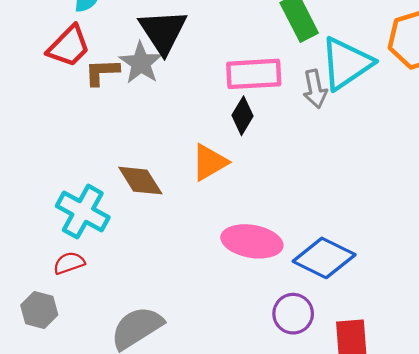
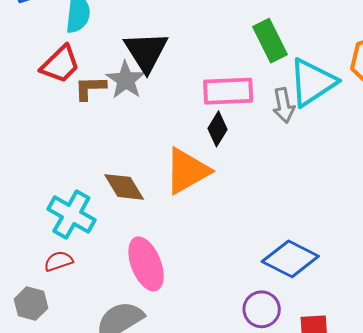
orange triangle: (209, 162) -> (187, 171), size x1.4
pink ellipse: (252, 241) -> (146, 264), moved, turned 58

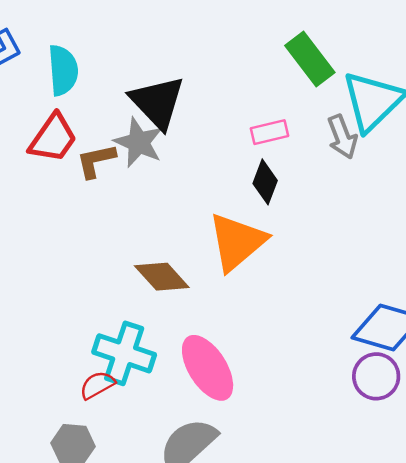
pink rectangle: (228, 91) -> (269, 132), size x0.6
cyan cross: (71, 215) -> (124, 353), moved
purple circle: (262, 309) -> (376, 376), moved

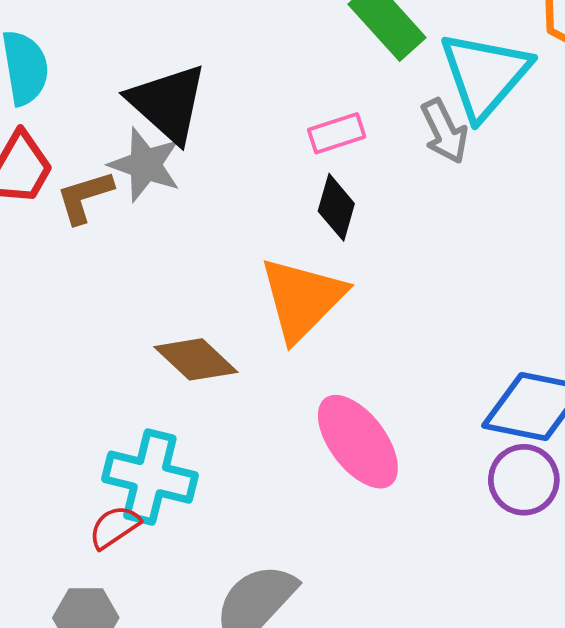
pink ellipse: (208, 368) -> (358, 442), moved

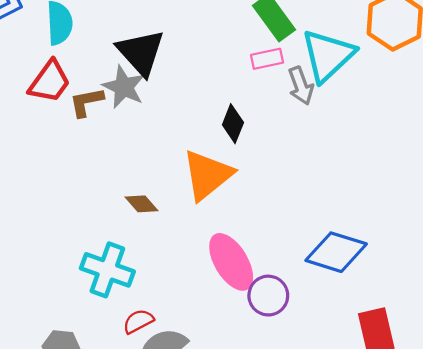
pink rectangle: (337, 133) -> (267, 59), moved
brown diamond: (196, 359) -> (142, 204), size x0.7
purple circle: (524, 480) -> (268, 296), moved
red semicircle: (114, 527) -> (138, 321), moved

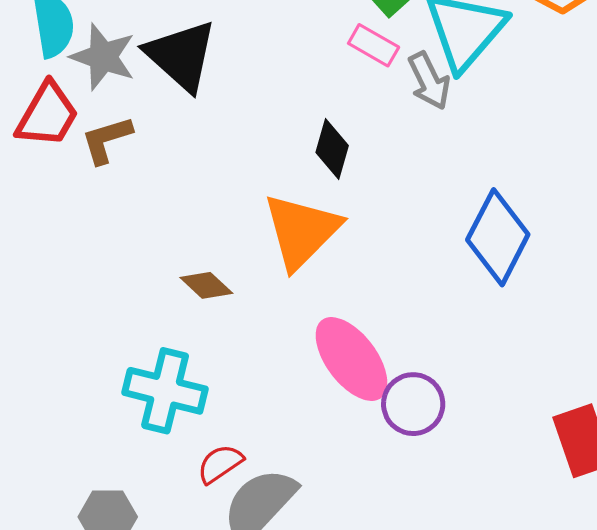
pink rectangle: (267, 59) -> (374, 45), turned 48
gray star: (124, 87) -> (103, 57), moved
blue diamond: (336, 252) -> (498, 237), moved, turned -74

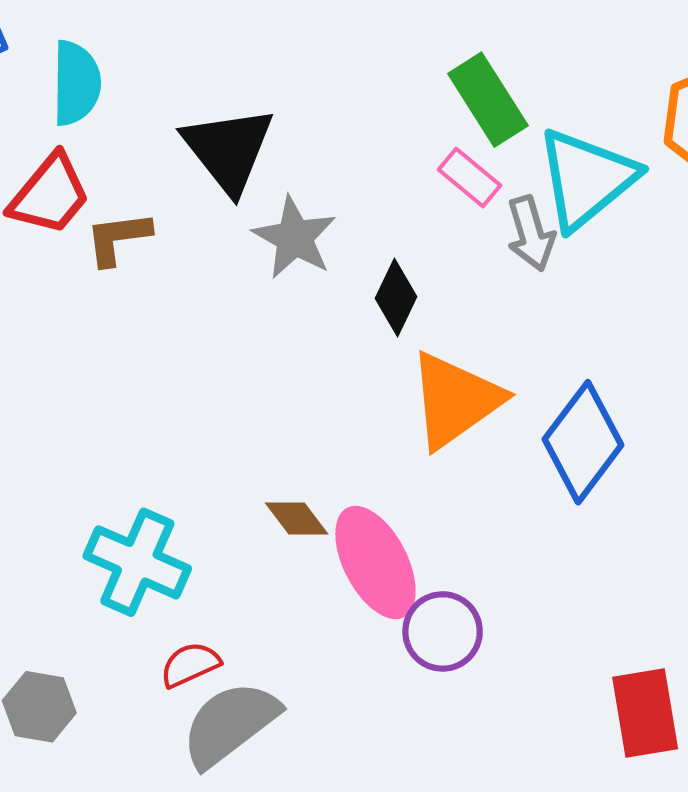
gray star: (103, 57) -> (295, 238), moved
orange triangle: (302, 231) -> (455, 400), moved
brown diamond: (206, 285) -> (297, 518), moved

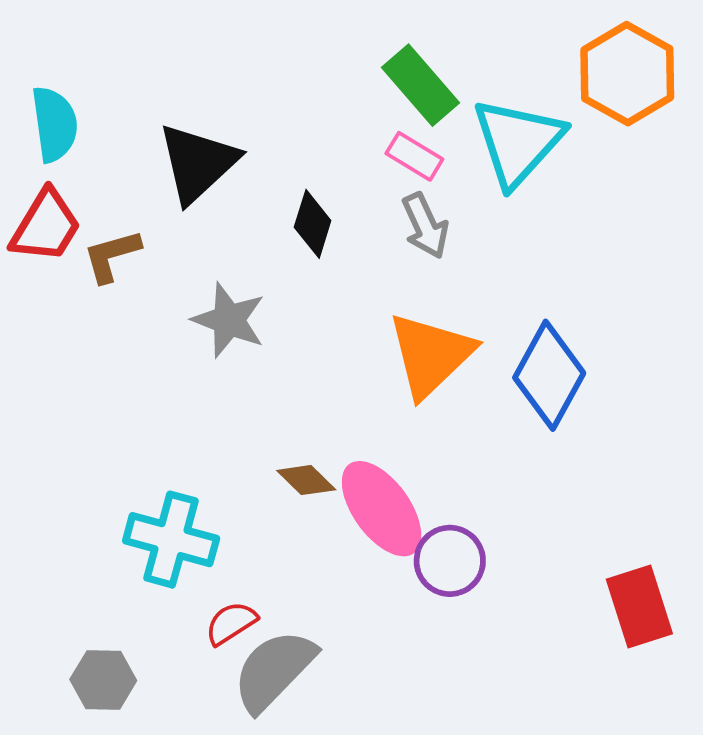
black triangle: (228, 150) -> (198, 163), turned 34
gray arrow: (531, 233) -> (425, 226), moved
gray star: (295, 238) -> (229, 320), moved
black diamond: (396, 298) -> (313, 224), moved

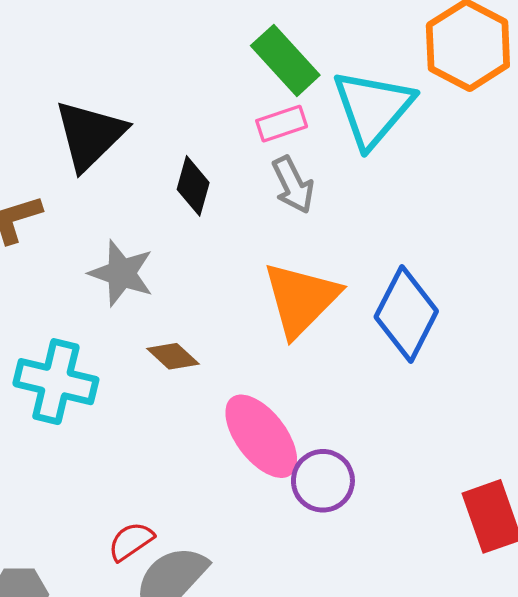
pink rectangle: (414, 156) -> (282, 124), turned -48
brown diamond: (306, 480) -> (173, 356), moved
cyan cross: (171, 540) -> (56, 382), moved

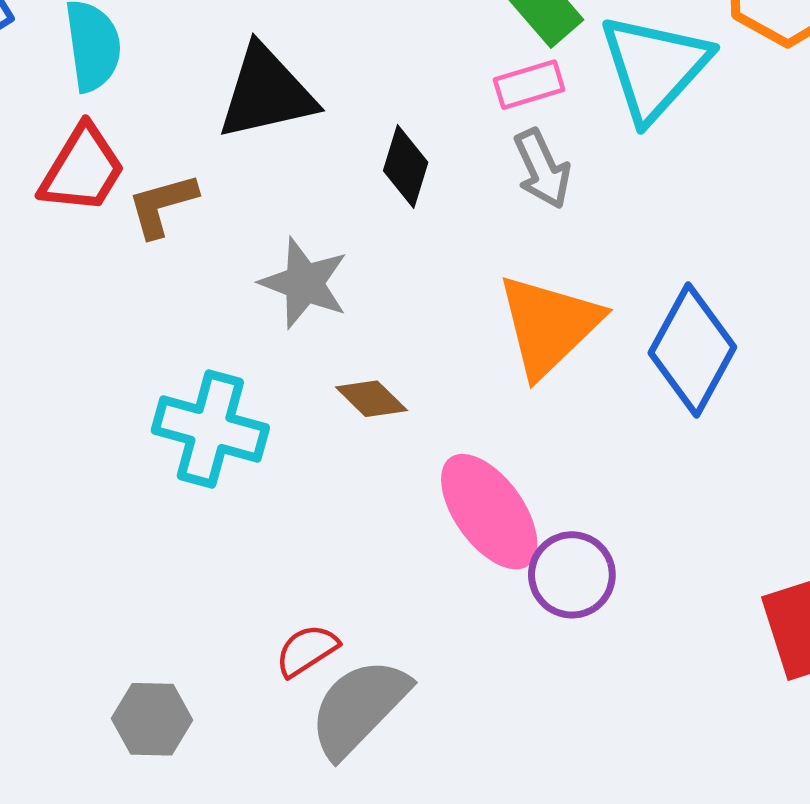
black triangle: (90, 135) -> (266, 93), turned 30

